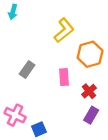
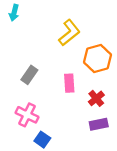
pink cross: (15, 115) -> (27, 115), moved
purple rectangle: (91, 115) -> (99, 124), turned 49
blue square: (39, 129) -> (42, 140), turned -32

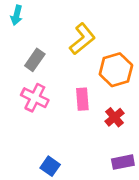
gray rectangle: (29, 75) -> (35, 60), moved
pink cross: (27, 115) -> (35, 98), moved
purple rectangle: (99, 124) -> (123, 162), moved

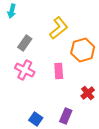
red cross: (115, 117) -> (88, 93), moved
purple rectangle: (123, 162) -> (66, 116), moved, turned -56

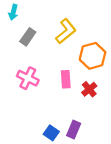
gray rectangle: (25, 43) -> (28, 37), moved
red cross: (88, 93) -> (89, 89), moved
blue square: (36, 119) -> (51, 133), moved

